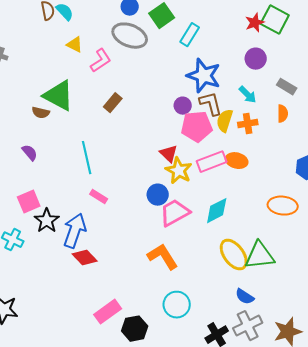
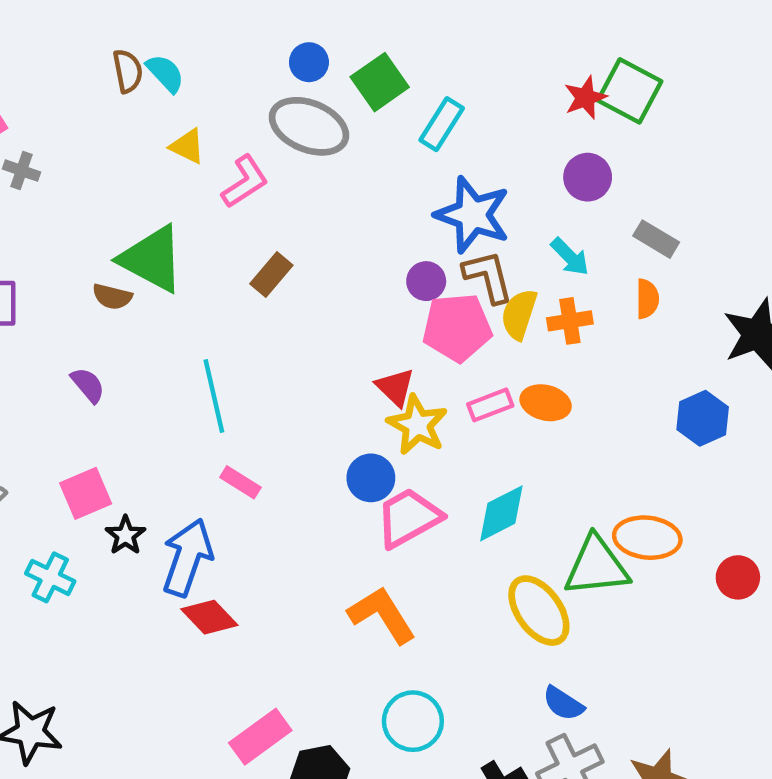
pink rectangle: (212, 162) -> (490, 405), size x0.7
orange ellipse: (283, 206) -> (647, 538), moved
black star: (47, 221) -> (125, 535), size x0.7
green triangle: (260, 256) -> (596, 566), moved

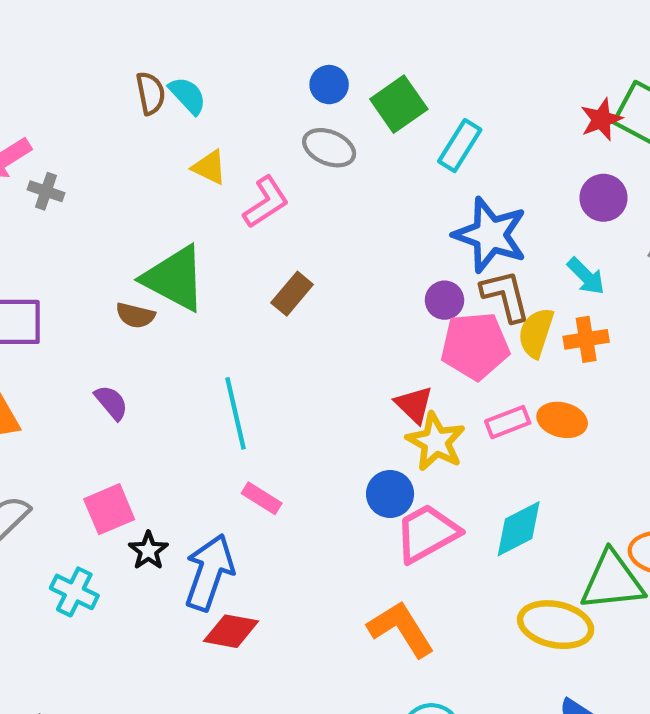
gray ellipse: (309, 126) -> (329, 148), size x0.7
yellow ellipse: (539, 611) -> (556, 625), turned -42
red diamond: (209, 617) -> (231, 631), turned -36

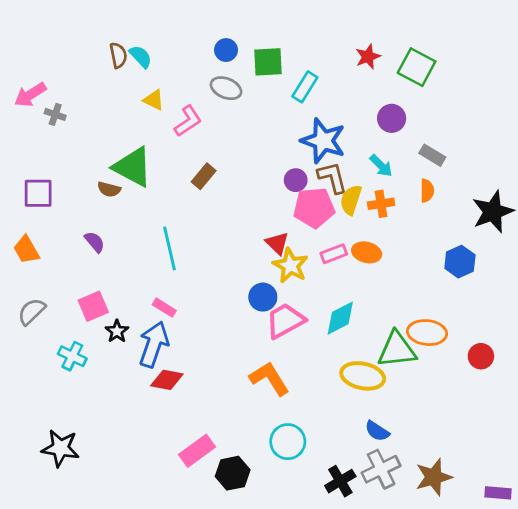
green square: (399, 104) -> (268, 62), turned 32
red star: (601, 119) -> (368, 57), moved
pink rectangle: (262, 498) -> (164, 308), moved

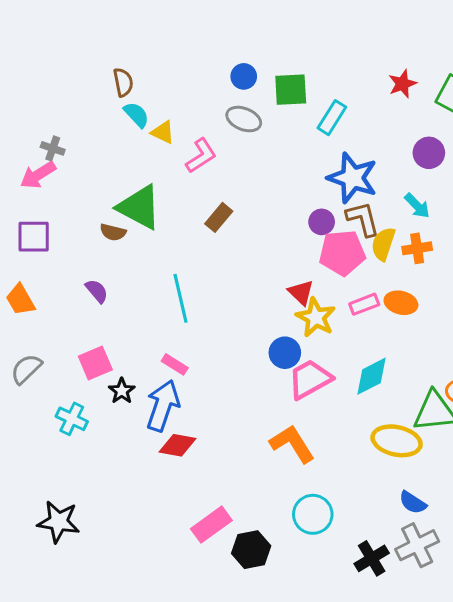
cyan semicircle: (141, 57) -> (136, 115), moved
pink arrow: (30, 95) -> (38, 175), moved

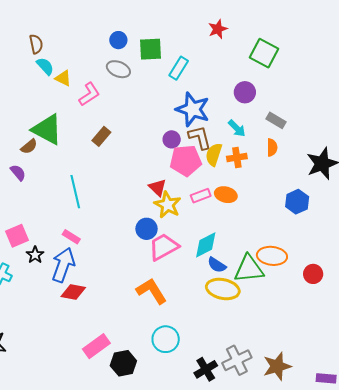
red star: (402, 84) -> (218, 29), moved
brown semicircle: (113, 232) -> (29, 146), turned -54
purple semicircle: (97, 291) -> (18, 173), moved
blue semicircle: (413, 503) -> (217, 265), moved

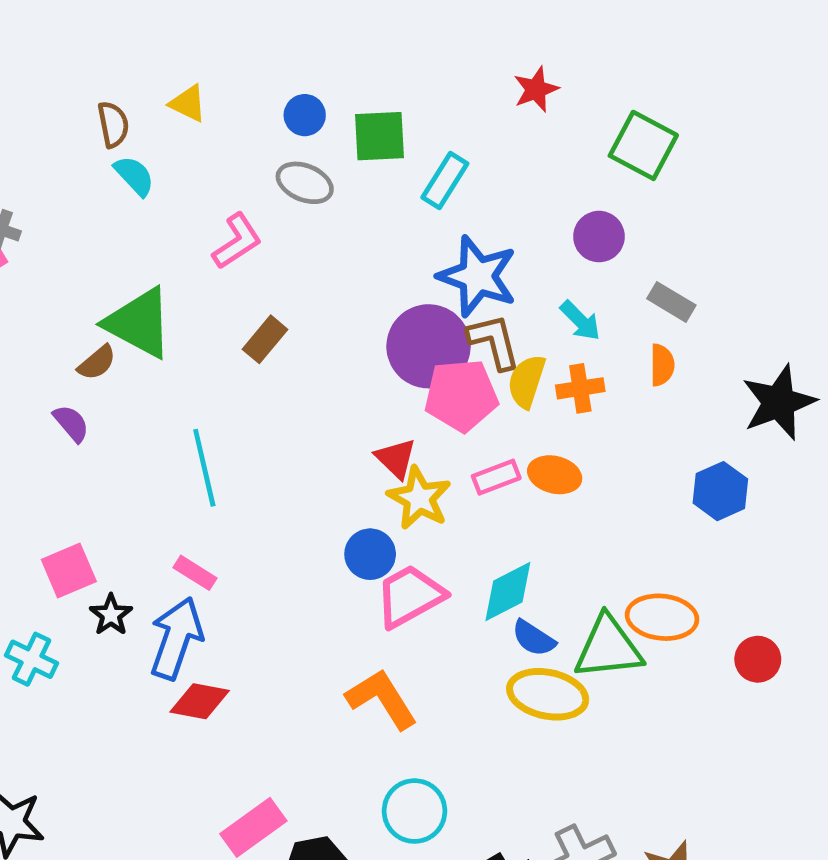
yellow triangle: (63, 78) -> (188, 103), moved
purple circle: (172, 139) -> (429, 346), size x2.0

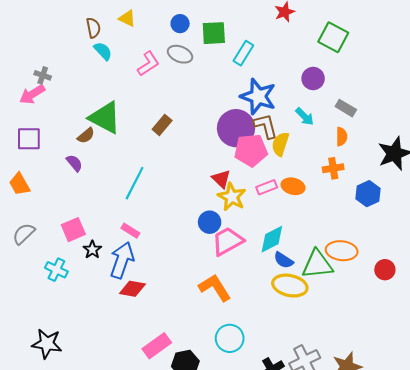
pink L-shape: (237, 241) -> (148, 64), moved
orange cross: (580, 388) -> (333, 168), moved
cyan line: (204, 468) -> (135, 183), turned 40

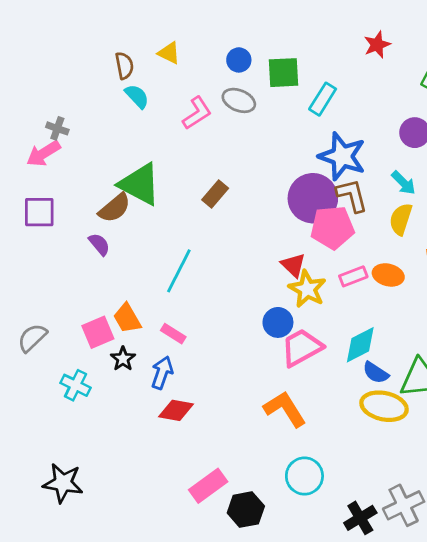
brown semicircle: (86, 136) -> (115, 208), size x1.4
yellow semicircle: (280, 144) -> (401, 219), moved
orange trapezoid: (19, 184) -> (127, 318), moved
blue arrow: (122, 260) -> (162, 373), size x0.7

